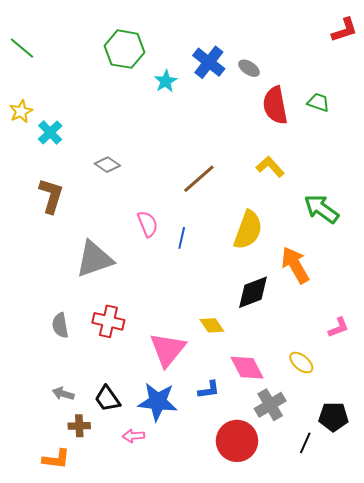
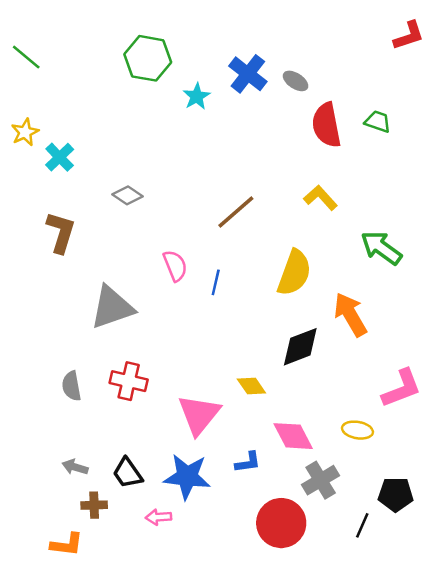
pink L-shape: (338, 327) -> (402, 388), size x1.6
yellow ellipse: (301, 363) -> (357, 430), turned -30

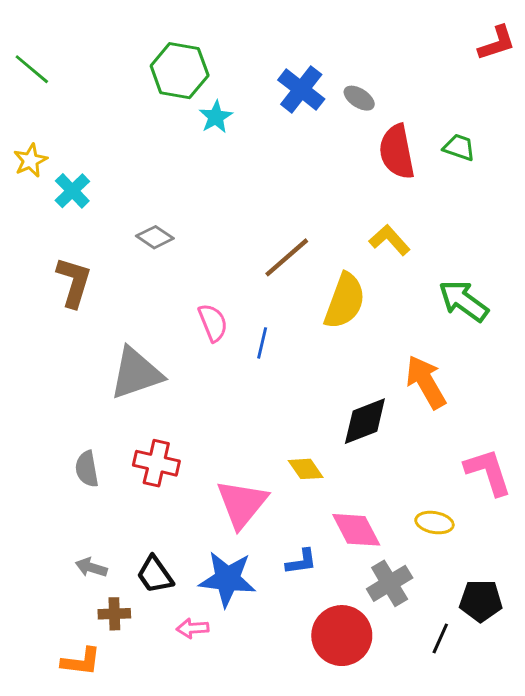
cyan star: (197, 96) -> (216, 117), moved
yellow semicircle: (294, 273) -> (345, 301), moved
pink L-shape: (402, 388) -> (488, 472), turned -87

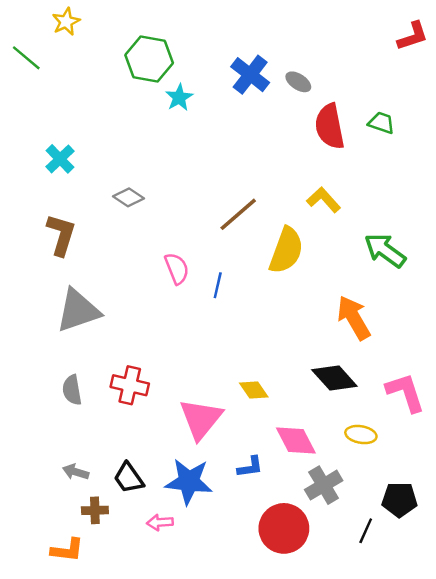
yellow star: (30, 160) -> (66, 22), moved
gray triangle: (136, 373) -> (78, 311), moved
black diamond: (365, 421) -> (334, 378), moved, turned 69

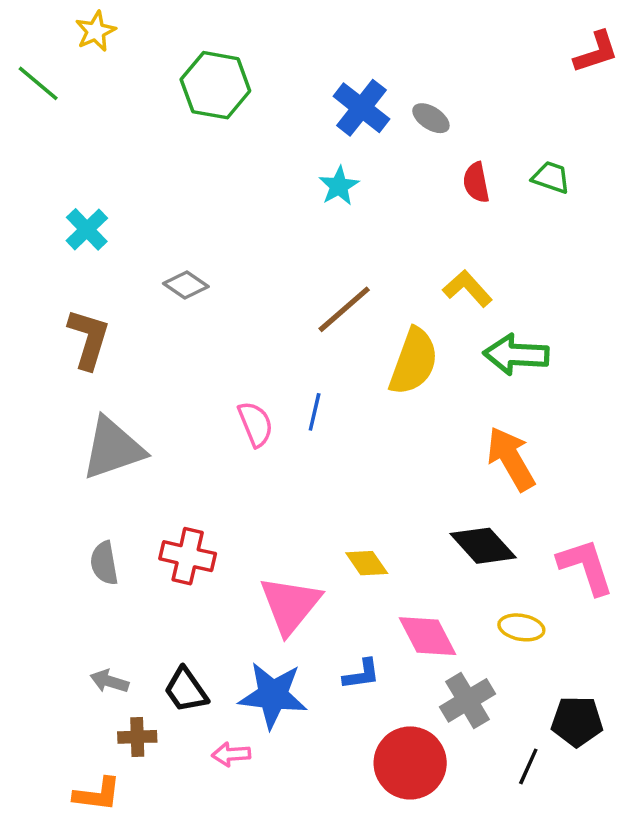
cyan star: (179, 97) -> (339, 186), moved
red semicircle: (330, 126) -> (476, 182), size x0.6
green arrow: (385, 250) -> (516, 355), moved, turned -33
pink semicircle: (177, 268) -> (255, 424), moved

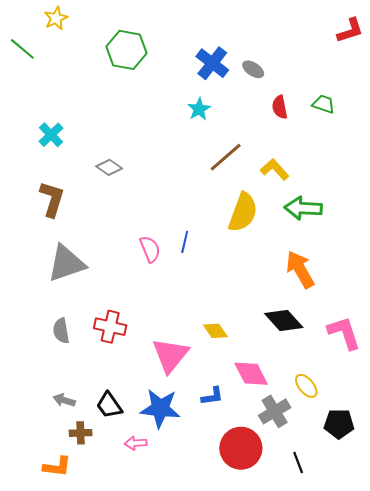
brown line: (344, 309) -> (226, 157), moved
yellow ellipse: (521, 627) -> (306, 386), moved, turned 40
black line: (528, 766) -> (298, 463), moved, turned -45

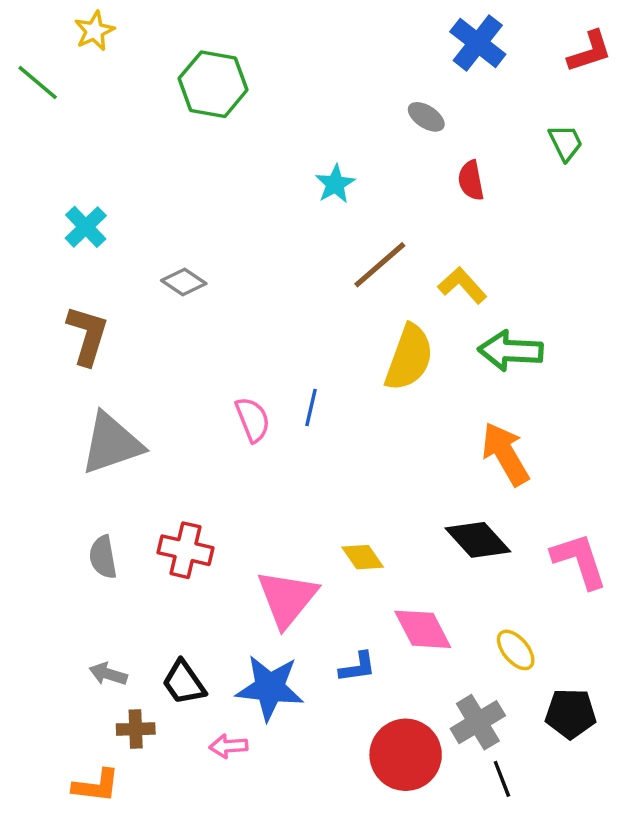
blue cross: (212, 63) -> (478, 43), moved
green trapezoid: (324, 104) -> (566, 143), moved, turned 45
gray cross: (275, 411) -> (478, 722), moved

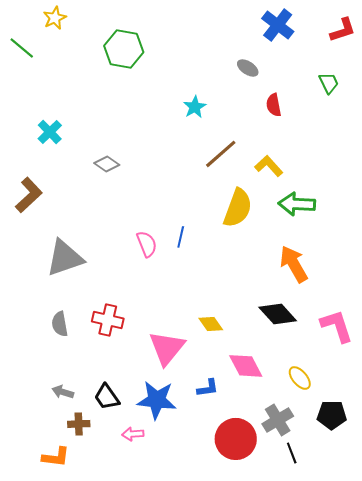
brown L-shape: (88, 335) -> (29, 195), moved, turned 30

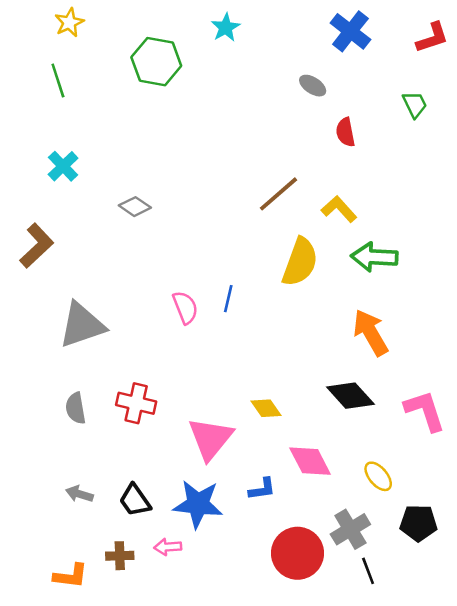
green line: (22, 48) -> (58, 80), moved, turned 32
cyan star: (195, 107) -> (226, 28), moved
brown cross: (79, 424) -> (120, 556), moved

